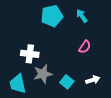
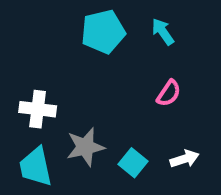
white cross: (30, 54) -> (38, 109), moved

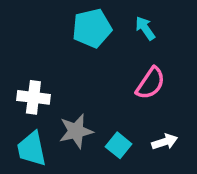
pink semicircle: (169, 93) -> (150, 83), size x1.4

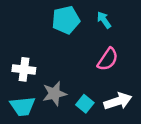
white arrow: (165, 142) -> (118, 101), size x1.5
cyan trapezoid: (32, 149) -> (23, 106), turned -84

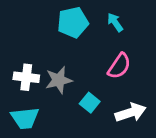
gray star: (54, 94) -> (59, 80), moved
cyan square: (85, 104) -> (90, 103), moved

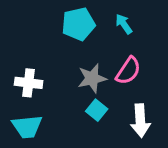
gray star: (59, 80) -> (92, 78), moved
white arrow: (131, 112) -> (140, 121), turned 104

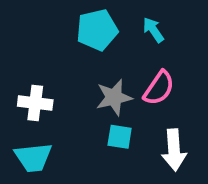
cyan square: (97, 110) -> (120, 137), turned -30

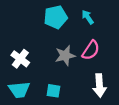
white cross: (35, 103) -> (20, 59), turned 30
cyan square: (120, 137) -> (53, 91), moved

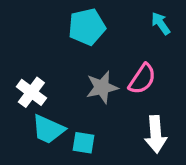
cyan arrow: (88, 17) -> (161, 24), moved
cyan trapezoid: (19, 90) -> (48, 129), moved, turned 30

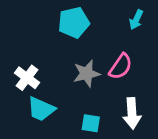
cyan arrow: (161, 24) -> (136, 20), turned -120
cyan square: (83, 143) -> (91, 123), moved

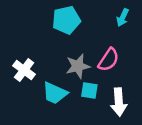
cyan trapezoid: (41, 109) -> (55, 93), moved
cyan square: (91, 123) -> (89, 91), moved

